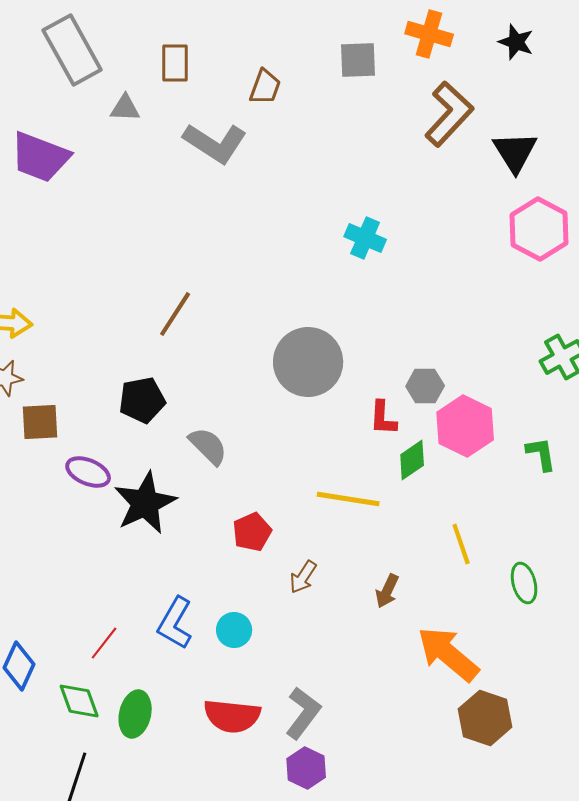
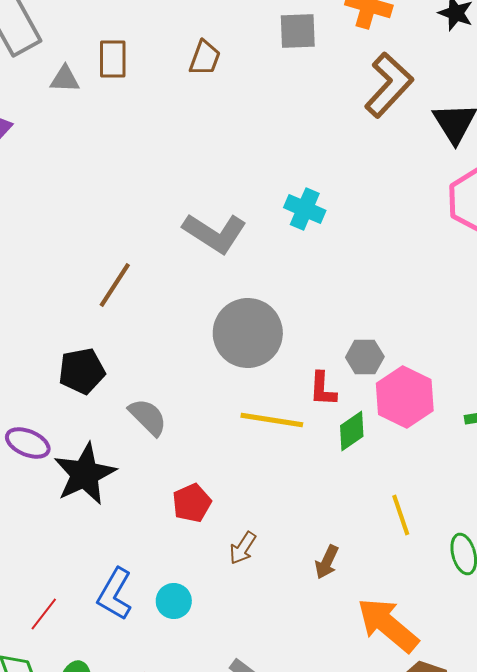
brown rectangle: (175, 63) -> (113, 59), moved
gray L-shape: (215, 143) -> (215, 233), moved
yellow line: (348, 499) -> (272, 420), moved

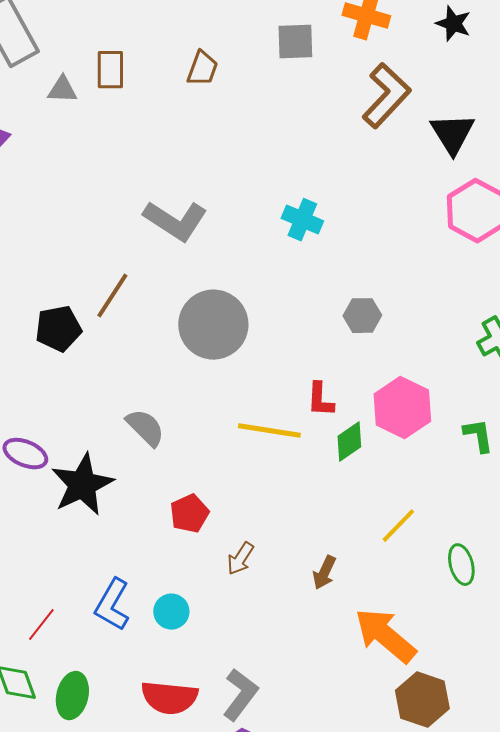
gray L-shape: (215, 233) -> (175, 221), moved
gray circle: (248, 333) -> (213, 325), moved
gray hexagon: (365, 357) -> (362, 316), moved
black pentagon: (82, 371) -> (58, 329), moved
yellow line: (401, 515) -> (398, 526), turned 63

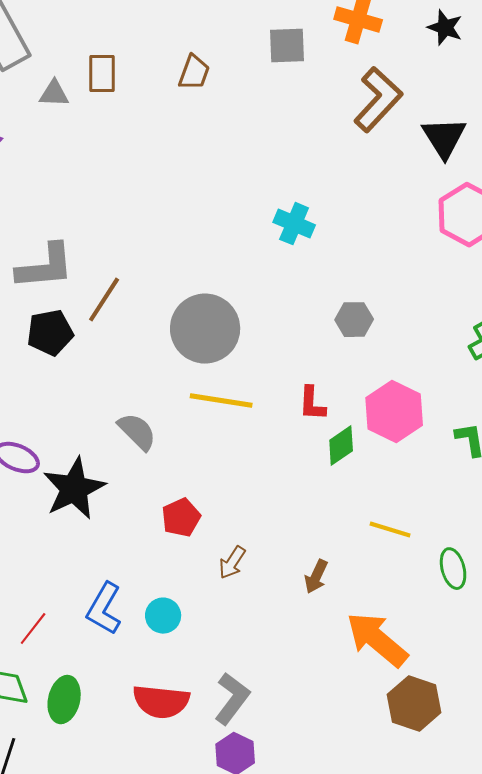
gray L-shape: (175, 221) -> (45, 267), moved, turned -38
yellow line: (269, 431) -> (221, 401), moved
yellow line: (398, 526) -> (390, 530), turned 63

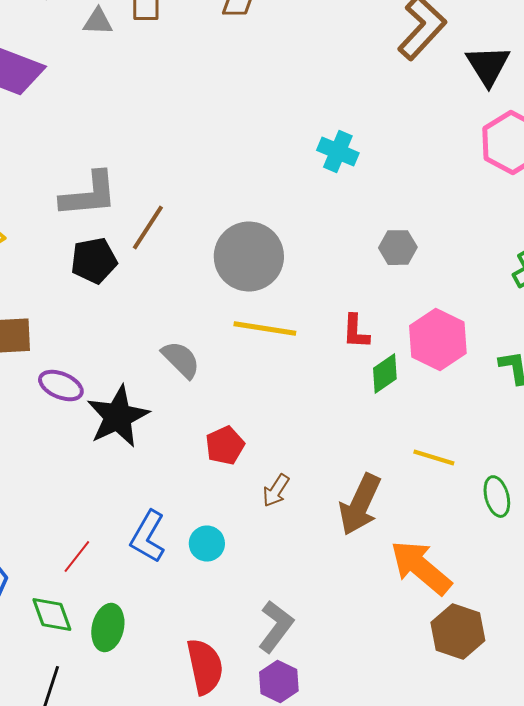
brown arrow: (316, 577) -> (360, 505), size x1.8
red semicircle: (161, 702) -> (205, 667), moved, turned -108

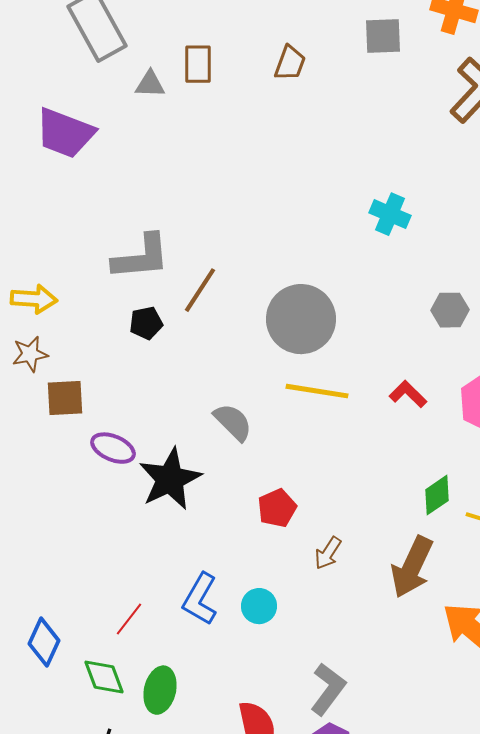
black pentagon: (94, 261) -> (146, 323), size x0.7
red L-shape: (356, 332) -> (408, 394), turned 132
green diamond: (385, 374) -> (437, 495), moved

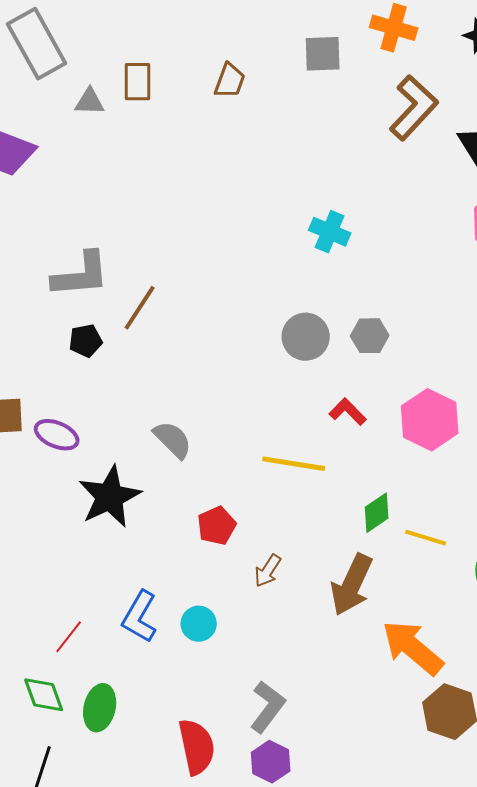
gray hexagon: (450, 310) -> (370, 336), moved
gray circle: (301, 319) -> (306, 337), moved, size x0.7
yellow line: (317, 391) -> (294, 464), moved
purple ellipse: (113, 448) -> (57, 435), moved

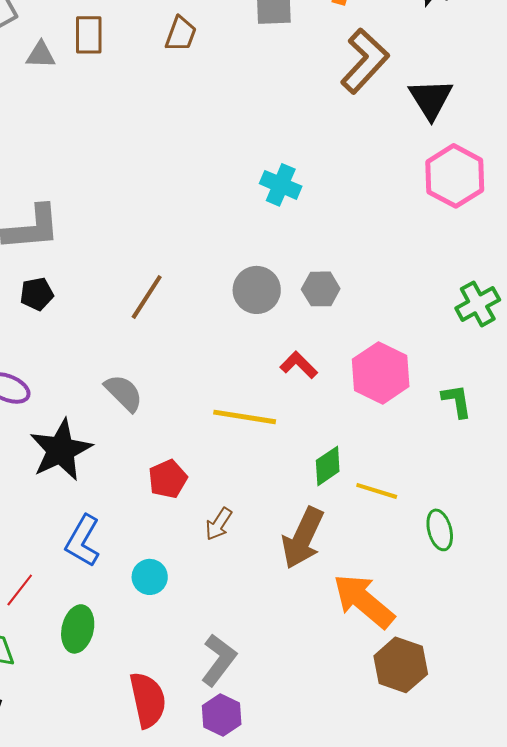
brown line: (140, 308) -> (147, 297), moved
blue L-shape: (140, 617) -> (83, 541), moved
green ellipse: (100, 708) -> (78, 629), moved

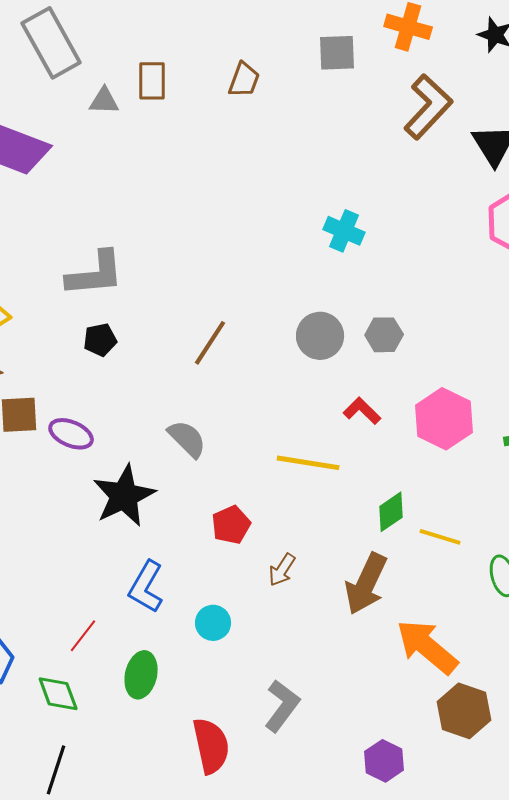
purple hexagon: (222, 715) -> (384, 761), moved

